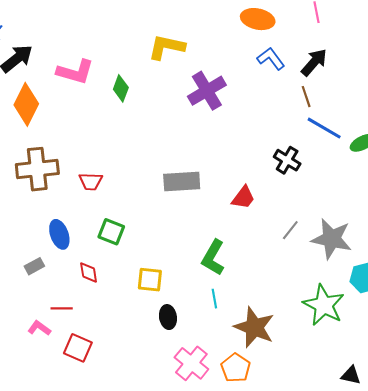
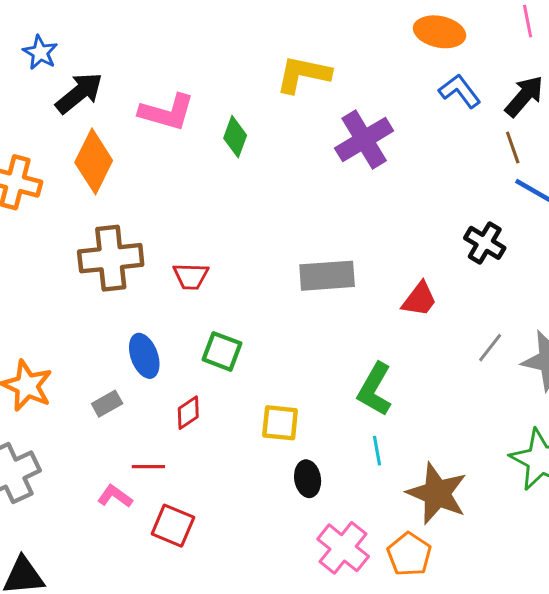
red diamond: (89, 272) -> (188, 413), turned 65

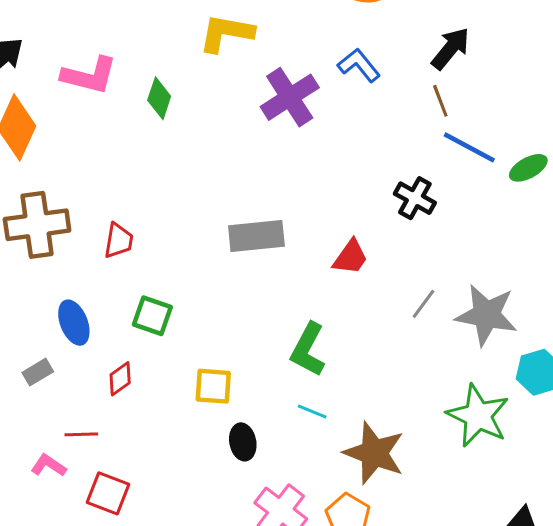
blue L-shape: (460, 91) -> (359, 65), moved
red trapezoid: (191, 276) -> (119, 241), turned -81
cyan line: (377, 451) -> (312, 412), turned -56

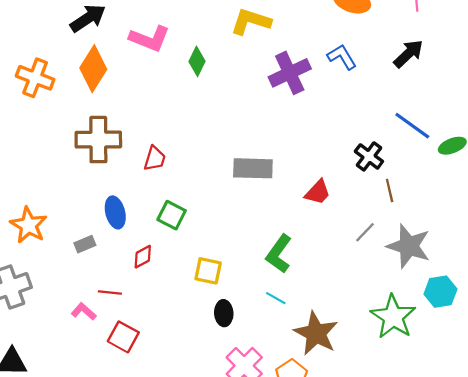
brown line: (440, 101) -> (390, 190), moved

